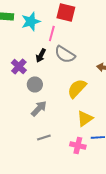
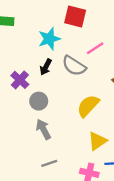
cyan star: (31, 21) -> (49, 39), moved
pink line: (52, 33) -> (95, 48), moved, turned 42
gray arrow: (39, 108) -> (43, 129), turned -72

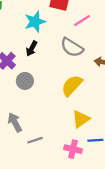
pink line: (95, 48) -> (82, 21), moved
gray semicircle: (74, 66) -> (72, 47), moved
gray arrow: (43, 129) -> (15, 122), moved

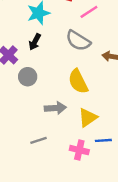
yellow semicircle: (72, 85) -> (78, 82), turned -70
gray arrow: (15, 122) -> (55, 108), moved, turned 114

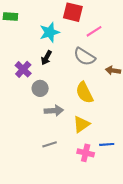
gray arrow: (55, 108) -> (54, 111), moved
yellow triangle: (88, 118) -> (81, 124), moved

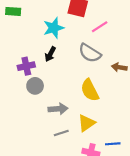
purple cross: (23, 69) -> (26, 66), turned 35
gray circle: (40, 88) -> (35, 86), moved
gray line: (50, 144) -> (61, 133), moved

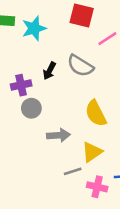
cyan star: (54, 28) -> (34, 28), moved
gray semicircle: (90, 53) -> (80, 66), moved
gray line: (61, 133) -> (73, 171), moved

